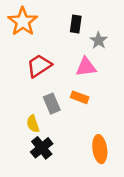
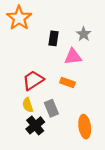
black rectangle: (76, 24) -> (53, 38), moved
red trapezoid: (39, 66) -> (33, 80), moved
gray rectangle: (52, 104) -> (51, 108), moved

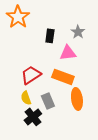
orange rectangle: (67, 82) -> (63, 77), size x1.5
orange ellipse: (85, 127) -> (77, 99), moved

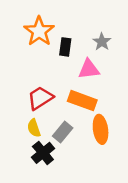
orange star: (18, 17) -> (39, 31), moved
gray rectangle: (48, 101) -> (63, 132), turned 63

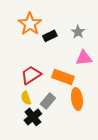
black rectangle: (65, 47) -> (50, 36), turned 56
pink triangle: (89, 69) -> (84, 58), moved

